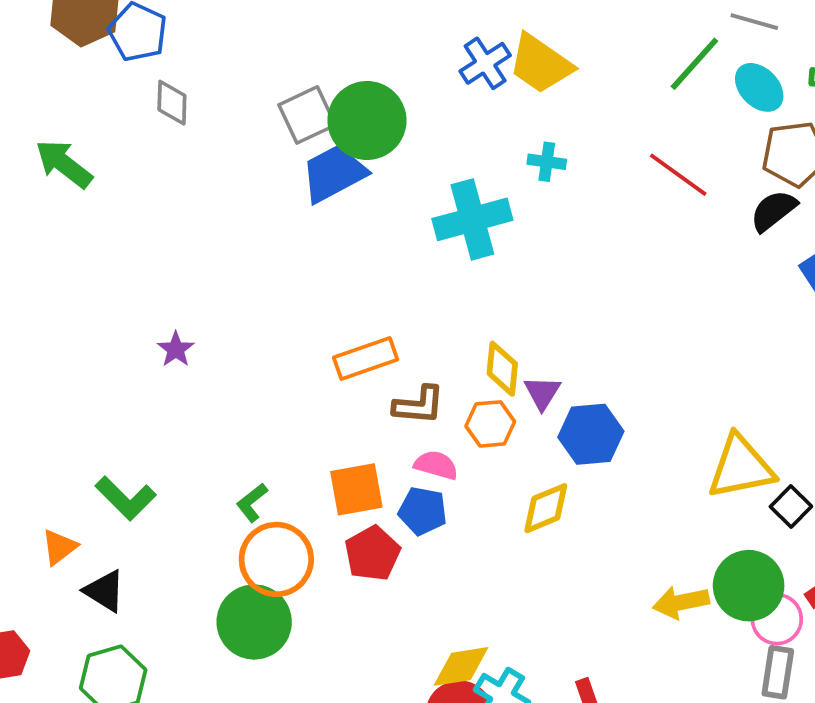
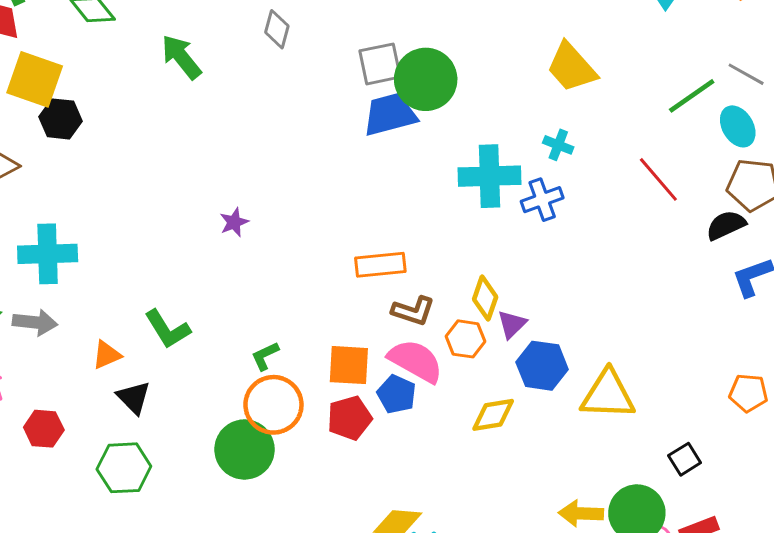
blue cross: (485, 63) -> (542, 200), moved
pink semicircle: (436, 465) -> (416, 361), size x1.6
yellow triangle: (741, 467) -> (608, 395), moved

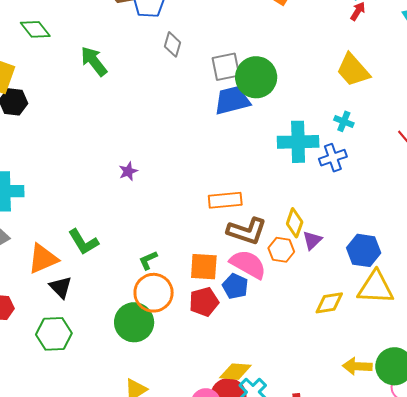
gray diamond: (277, 29) -> (172, 44), moved
brown L-shape: (413, 311) -> (247, 231), size x1.4
orange triangle: (107, 355) -> (43, 259), size x1.6
blue hexagon: (542, 366) -> (364, 250), moved
yellow diamond: (493, 415) -> (329, 303), moved

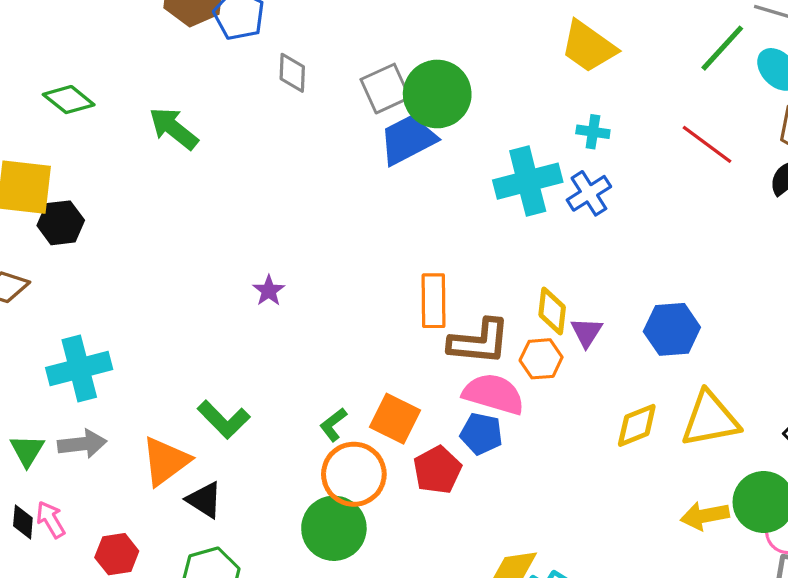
orange rectangle: (225, 200) -> (433, 301), turned -72
orange square: (204, 267) -> (395, 419), moved, turned 36
yellow triangle: (376, 288) -> (710, 419), moved

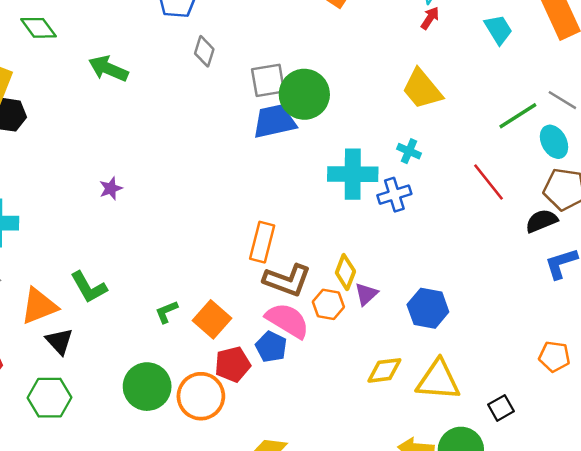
green arrow: (174, 128) -> (108, 69), turned -30
purple star: (269, 291) -> (111, 188), moved
orange circle: (354, 474) -> (201, 396), moved

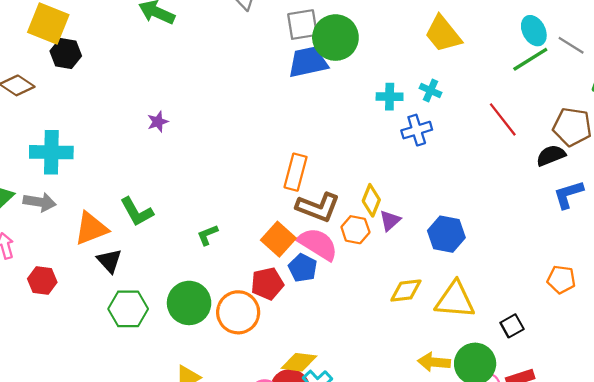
cyan ellipse: (554, 142) -> (534, 31), moved
cyan cross: (353, 174) -> (390, 97), moved, size x0.6
orange square: (212, 319) -> (278, 239), moved
green hexagon: (49, 398) -> (128, 309), moved

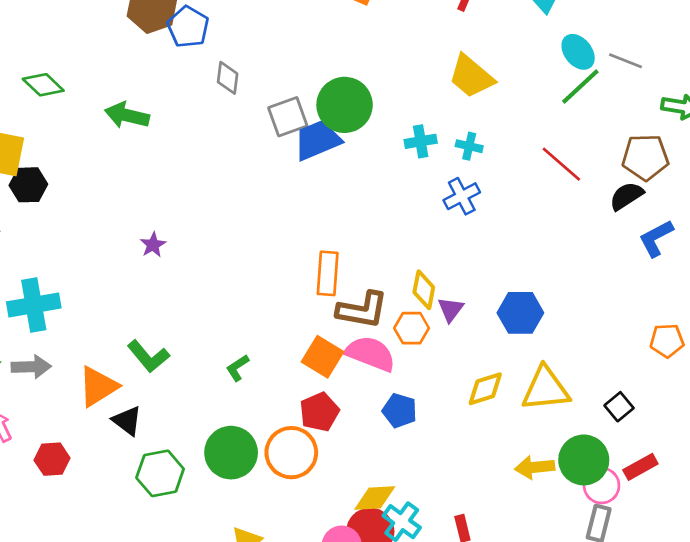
gray square: (302, 25) -> (288, 117), moved
cyan cross: (390, 97) -> (421, 141), moved
blue pentagon: (303, 268) -> (400, 411), moved

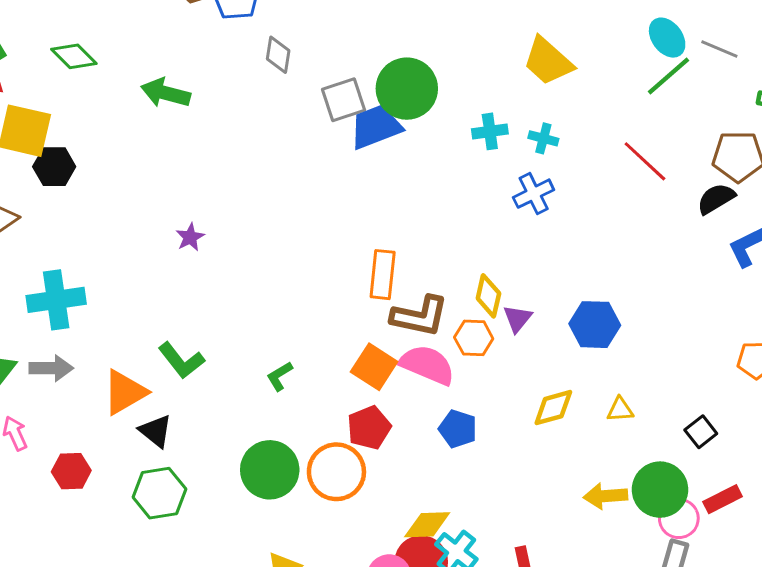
yellow triangle: (546, 389) -> (620, 410), size x0.5
green hexagon: (160, 473) -> (159, 493), moved

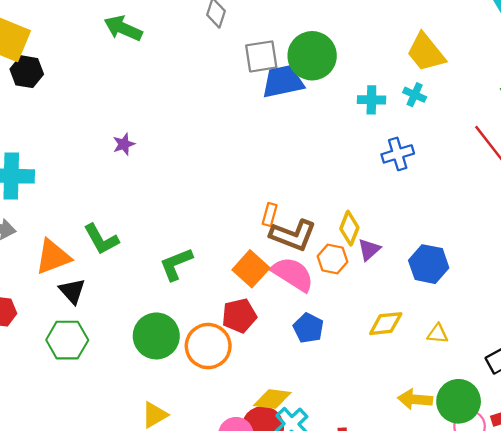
cyan cross: (543, 138) -> (415, 95), moved
orange rectangle: (383, 275) -> (270, 214), moved, size x0.6
green L-shape: (280, 376) -> (176, 264), size x1.5

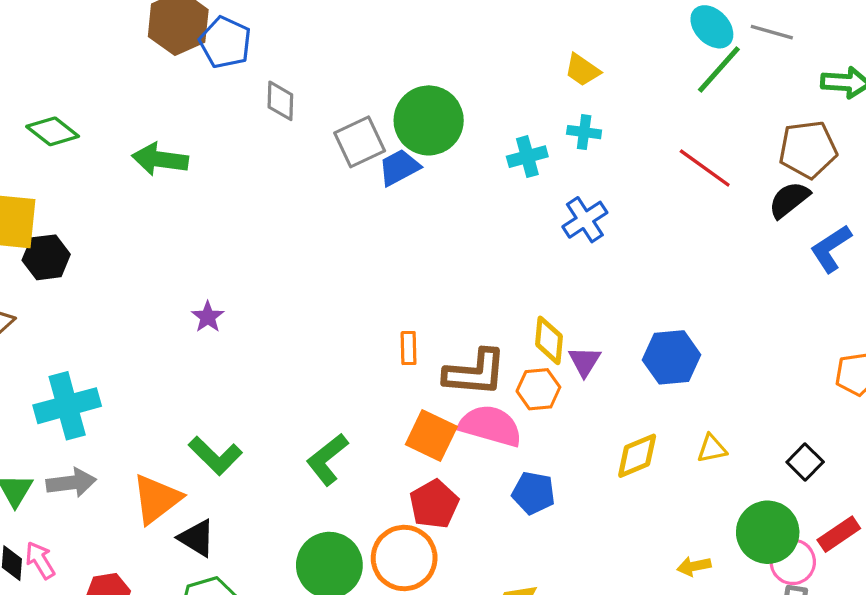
yellow trapezoid: (426, 52) -> (582, 70), size x0.6
blue trapezoid: (283, 82) -> (399, 167), size x0.7
orange rectangle: (270, 214) -> (409, 348), moved
yellow arrow: (415, 399) -> (694, 566), moved, size x0.7

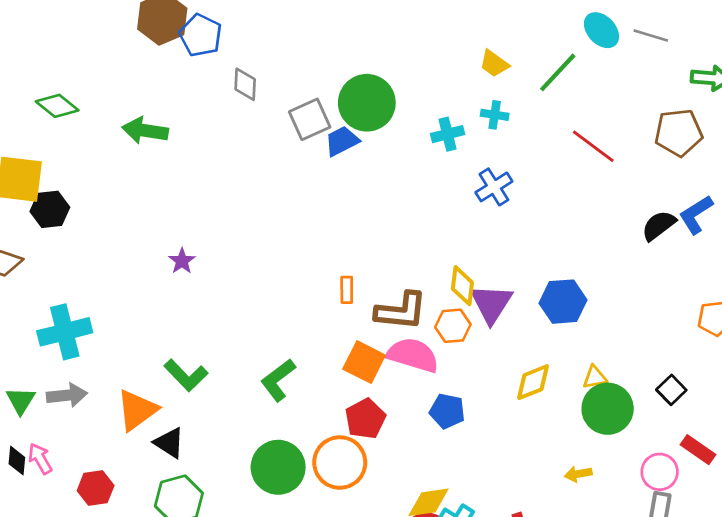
green line: (719, 70) -> (558, 72), moved
black semicircle: (789, 200) -> (659, 225), moved
purple triangle: (585, 361) -> (491, 304), size x1.6
green circle: (768, 532) -> (608, 409), moved
red rectangle: (839, 534) -> (698, 450), turned 68

